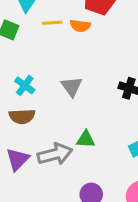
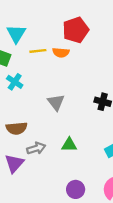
cyan cross: (25, 85) -> (15, 82), moved
gray arrow: (55, 154) -> (36, 148), moved, size x0.7

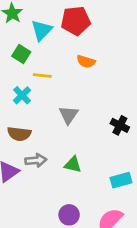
red pentagon: (76, 30) -> (76, 21), moved
yellow line: (38, 51) -> (42, 76), moved
cyan cross: (15, 82) -> (22, 95), moved

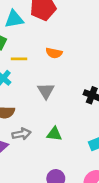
cyan triangle: (42, 30) -> (14, 19), turned 42
orange semicircle: (86, 61) -> (54, 53), moved

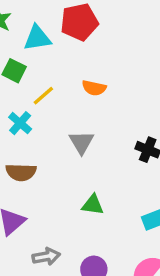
yellow line: (19, 59) -> (43, 96), turned -42
gray arrow: (21, 134) -> (46, 256), moved

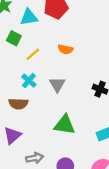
cyan cross: (20, 123) -> (29, 81), moved
green triangle: (93, 205) -> (65, 125), size x1.5

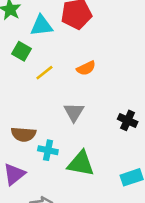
orange semicircle: (65, 49) -> (86, 68), turned -40
cyan cross: (29, 81) -> (48, 150), moved, turned -32

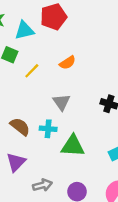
brown semicircle: (23, 134) -> (20, 127), turned -140
cyan cross: (48, 150) -> (48, 129), moved

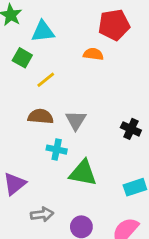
red pentagon: (53, 17) -> (114, 25), moved
orange semicircle: (67, 63) -> (93, 54), moved, turned -147
brown semicircle: (20, 127) -> (41, 116), moved, turned -40

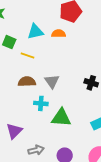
cyan triangle: (43, 31) -> (35, 32), moved
yellow line: (46, 80) -> (27, 55), turned 64

